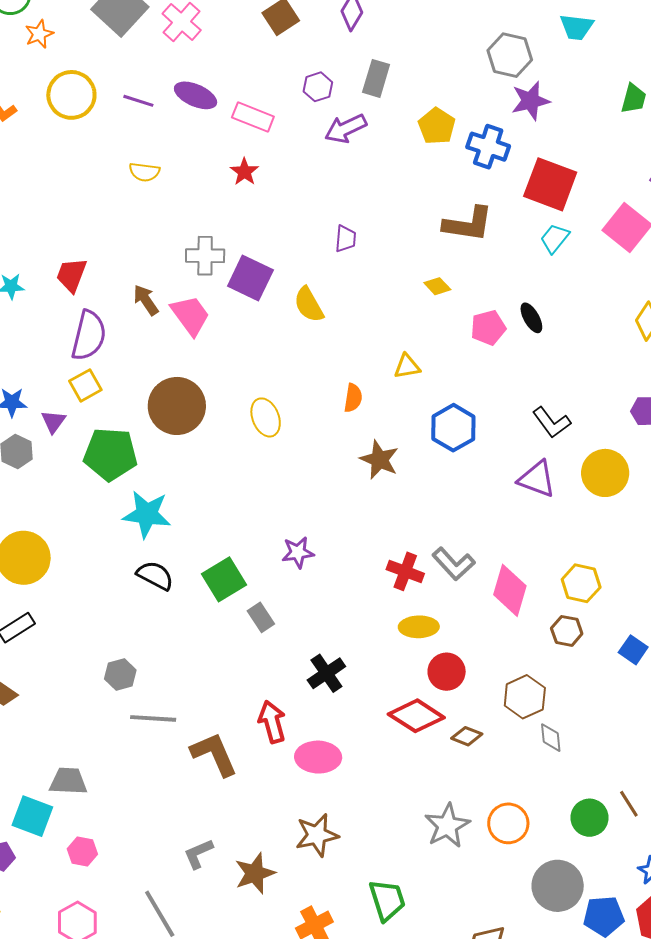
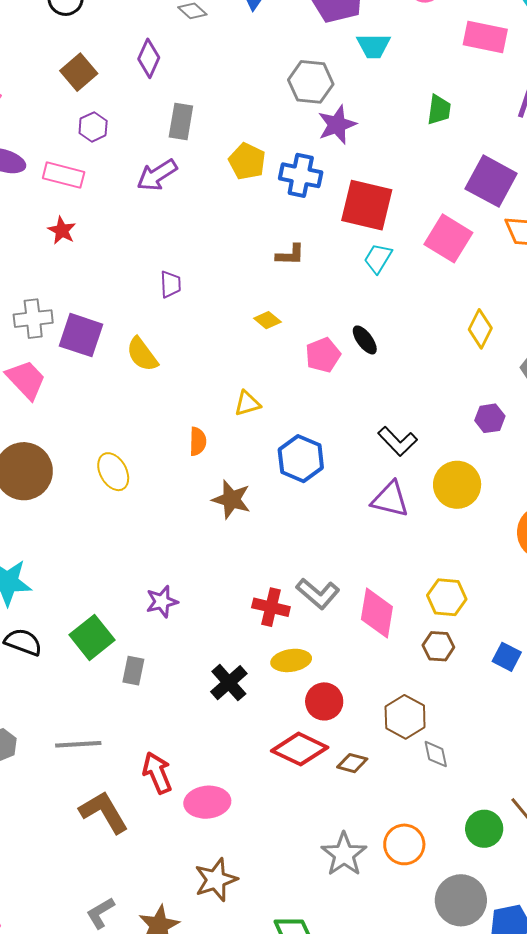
purple hexagon: (318, 87) -> (93, 127), moved
brown L-shape: (468, 224) -> (290, 255), size x0.6
gray rectangle: (261, 617) -> (133, 671), turned 52
black cross: (326, 673) -> (229, 683), moved
gray line: (153, 718) -> (78, 744), moved

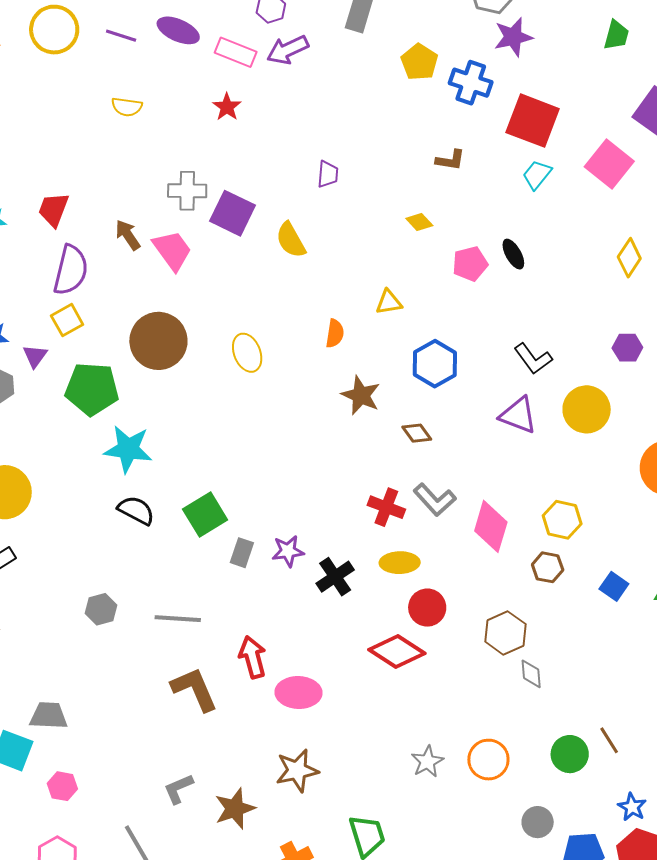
purple arrow: (157, 175) -> (288, 50), moved
purple star: (162, 602) -> (288, 551), moved
brown diamond: (352, 763) -> (417, 433), moved, turned 32
gray star: (344, 854) -> (427, 762), size x0.7
gray circle: (461, 900) -> (538, 822), size x0.6

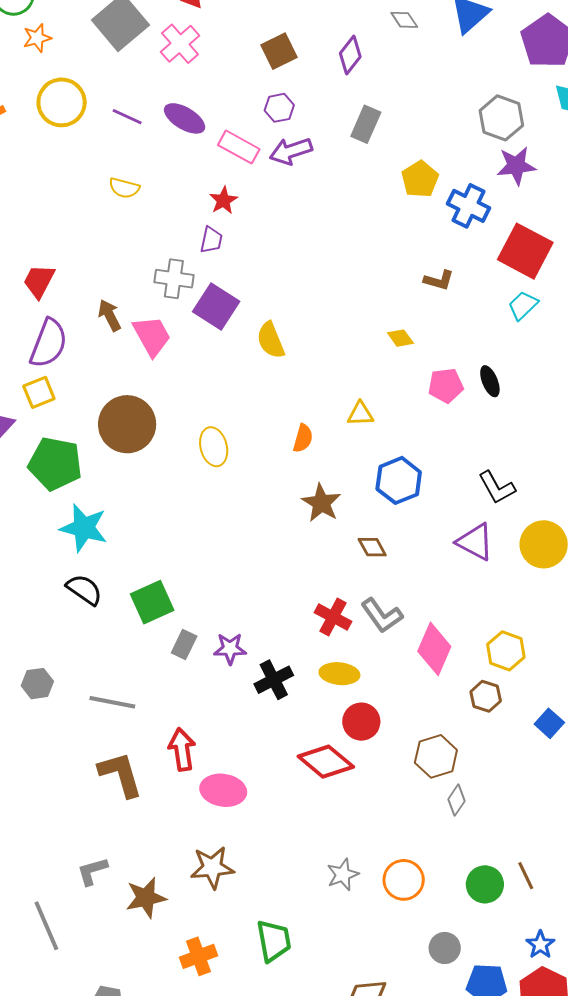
purple trapezoid: (328, 174) -> (211, 240), moved
gray diamond: (531, 674) -> (456, 800), turned 32

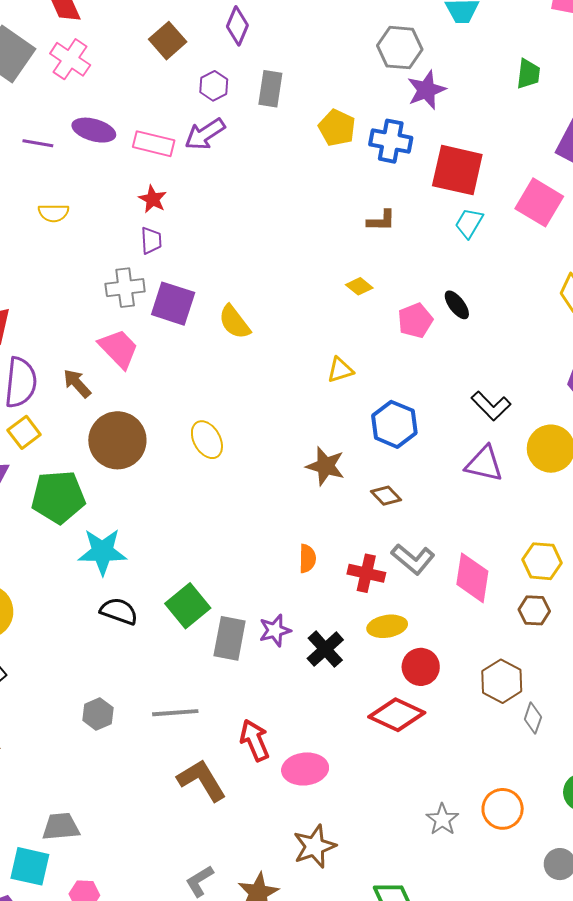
purple hexagon: (279, 108) -> (214, 86), moved
brown arrow: (110, 315) -> (77, 383), moved
orange semicircle: (303, 438) -> (307, 559), moved
gray rectangle: (184, 645) -> (230, 638), size x1.5

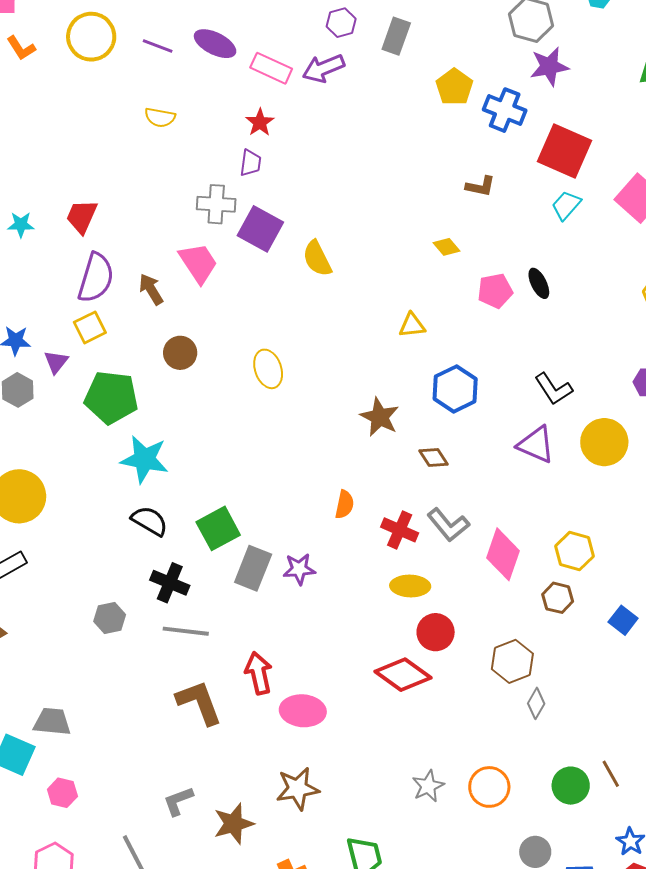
brown circle: (117, 440) -> (180, 353), size x0.6
black cross: (325, 649) -> (170, 583), moved, turned -36

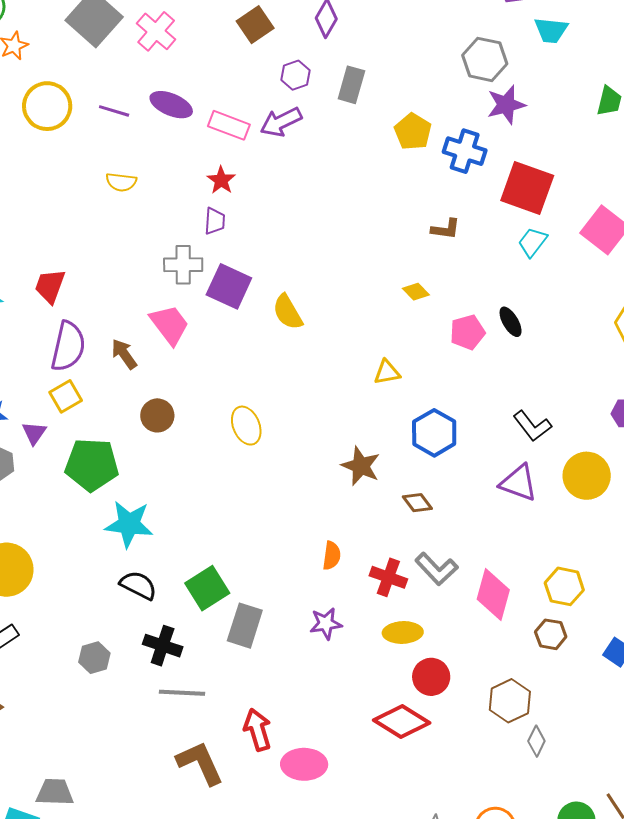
purple star: (299, 569) -> (326, 624), moved
gray hexagon: (110, 618) -> (94, 658), moved

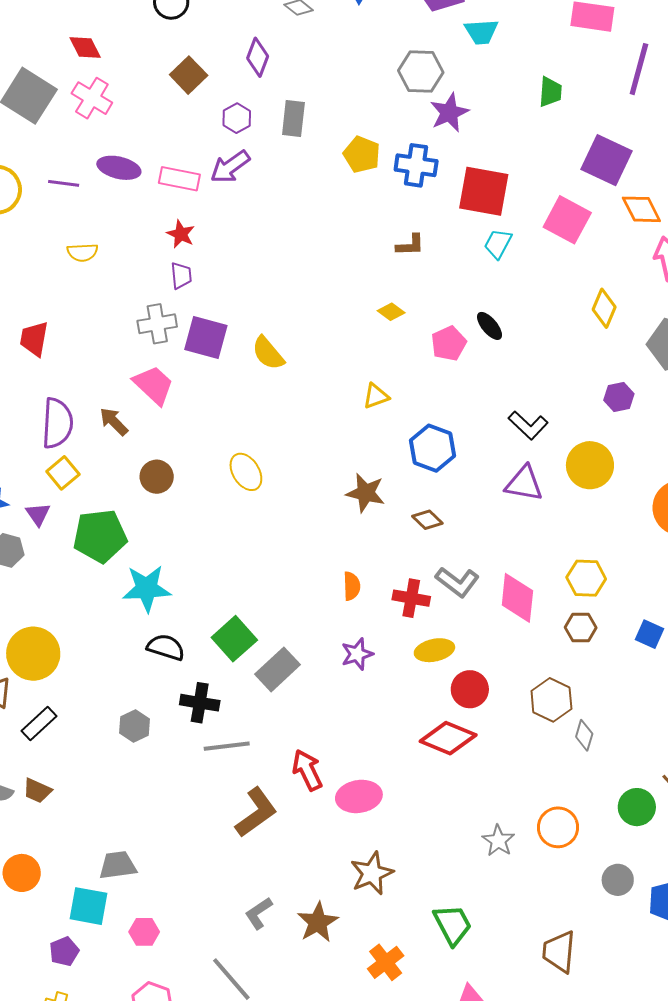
red trapezoid: (50, 286) -> (34, 339), moved
gray rectangle: (245, 626) -> (278, 669), turned 39
brown L-shape: (200, 763) -> (256, 812), turned 88

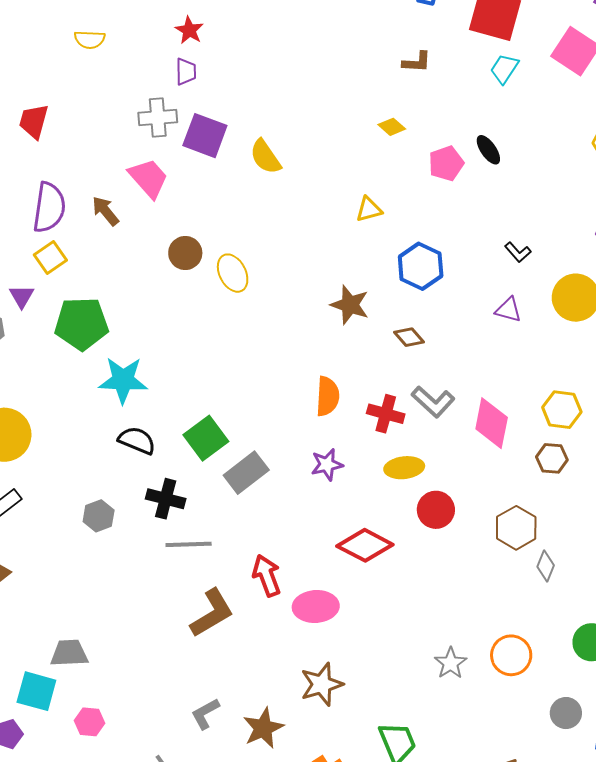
black L-shape: (528, 425) -> (518, 252), size x0.7
brown circle: (157, 477) -> (185, 253), moved
purple triangle: (524, 484) -> (508, 310), size x0.7
orange semicircle: (352, 586) -> (328, 396), size x1.4
red diamond: (448, 738) -> (365, 545), moved

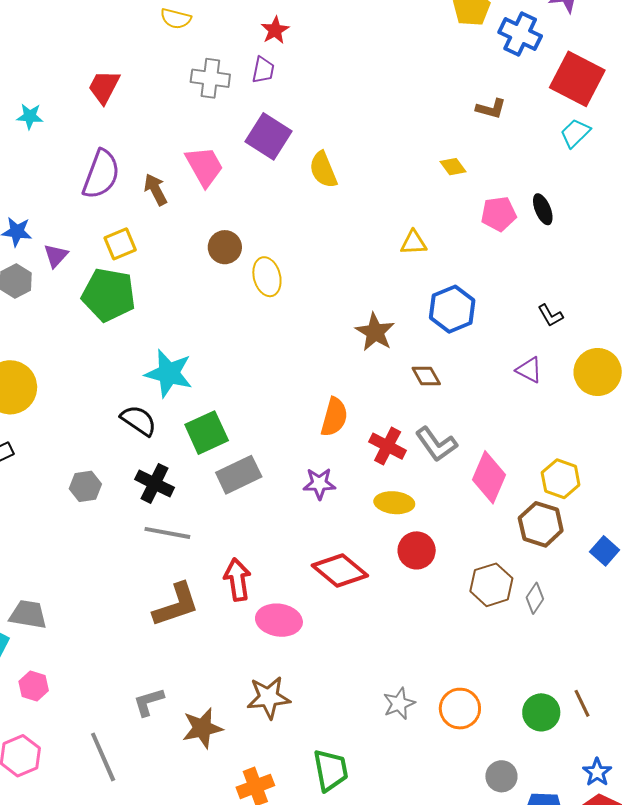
gray cross: (158, 117) -> (210, 78), moved
yellow square: (50, 257) -> (120, 244), moved
cyan star: (123, 380) -> (169, 373), moved
brown hexagon: (552, 458) -> (541, 524), size x1.4
gray diamond: (546, 566) -> (535, 598), moved

